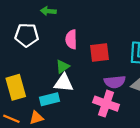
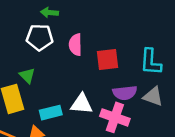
white pentagon: (27, 35) -> (40, 37), moved
green triangle: (63, 67) -> (27, 76), moved, turned -40
white triangle: (64, 83) -> (82, 104), moved

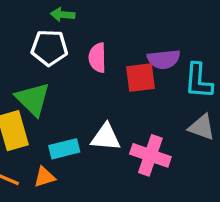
green triangle: (27, 76) -> (33, 99), size x1.6
purple semicircle: (125, 93) -> (164, 59), moved

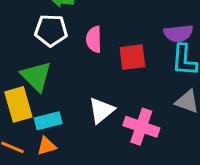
purple semicircle: (164, 59) -> (178, 33), moved
white triangle: (106, 137) -> (101, 110), turned -44
cyan rectangle: (64, 149) -> (48, 121), moved

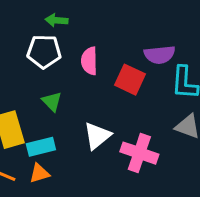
purple semicircle: (178, 33) -> (160, 55), moved
red square: (132, 57) -> (130, 80), turned 32
green triangle: (36, 76) -> (52, 101), moved, size x0.6

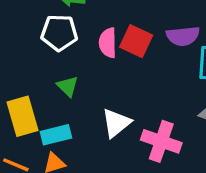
red square: (130, 80) -> (136, 41), moved

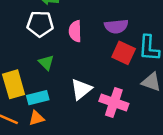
purple semicircle: (183, 36) -> (116, 26), moved
red square: (136, 41) -> (124, 53), moved

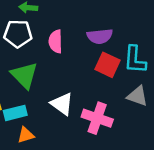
green triangle: (46, 63) -> (24, 75), size x1.6
white triangle: (81, 89) -> (62, 104), turned -45
orange triangle: (37, 118) -> (26, 135), moved

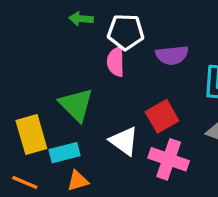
white pentagon: (18, 34) -> (126, 32), moved
red square: (108, 65) -> (162, 116), moved, turned 35

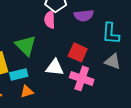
red square: (162, 116) -> (78, 52), turned -36
white triangle: (124, 141) -> (55, 67), turned -30

